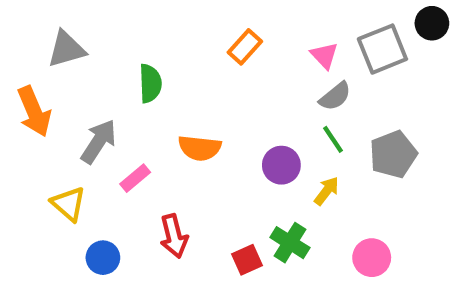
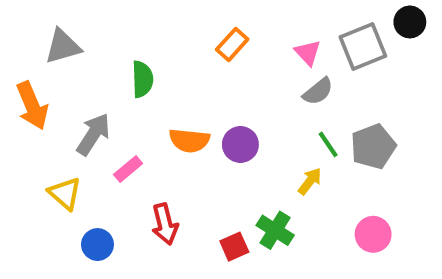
green line: (333, 139) -> (328, 144), moved
purple circle: (281, 165) -> (240, 144), moved
pink circle: (372, 258) -> (373, 234), moved

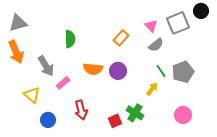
orange rectangle: (232, 44) -> (121, 38), moved
gray triangle: (63, 46) -> (18, 23), moved
gray arrow: (93, 134) -> (46, 66), turned 115

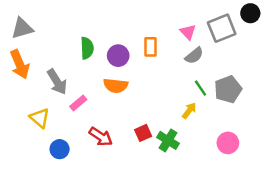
orange rectangle: (121, 38) -> (151, 47), turned -42
purple circle: (118, 71) -> (118, 56), moved
red arrow: (81, 110) -> (101, 137), turned -42
red square: (115, 121) -> (143, 133), moved

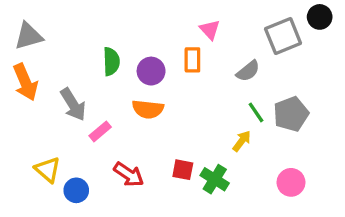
pink triangle: (188, 32) -> (210, 30), moved
yellow triangle: (40, 118) -> (48, 170), moved
red square: (143, 133) -> (183, 170), turned 35

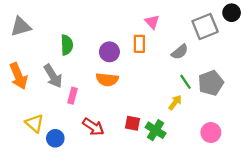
green semicircle: (111, 61) -> (67, 45), moved
orange arrow: (25, 82) -> (18, 76), moved
pink rectangle: (100, 131) -> (73, 96), turned -35

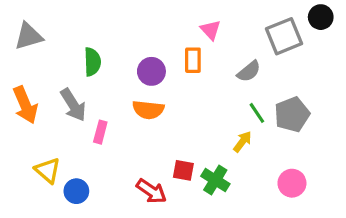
red arrow: (93, 127) -> (151, 191), moved

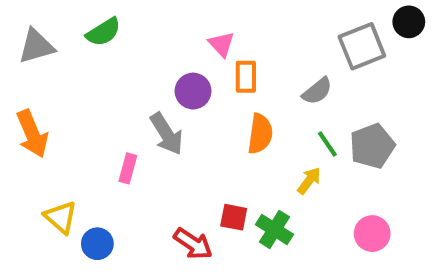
pink triangle: (211, 30) -> (222, 44), moved
green semicircle: (92, 62) -> (103, 32), moved, turned 60
gray arrow: (73, 105) -> (167, 134), moved
orange semicircle: (148, 110) -> (260, 134), moved, turned -88

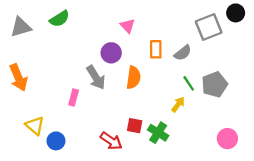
orange rectangle: (246, 77) -> (156, 49), moved
orange semicircle: (260, 134) -> (133, 77), moved
pink circle: (372, 234) -> (227, 139), moved

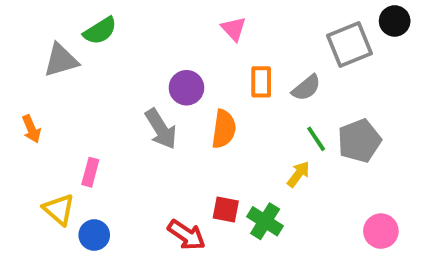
pink triangle: (128, 26) -> (234, 29), moved
gray triangle: (21, 27) -> (61, 60), moved
orange arrow: (18, 77) -> (31, 129), size x0.6
pink rectangle: (74, 97) -> (90, 172), moved

